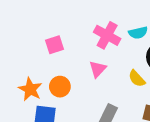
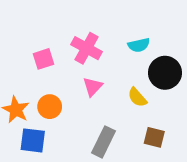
pink cross: (107, 35) -> (87, 48), moved

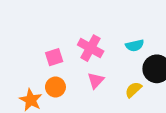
yellow semicircle: (137, 97) -> (133, 90), turned 90
orange circle: (50, 107) -> (55, 87), moved

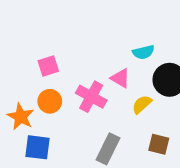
pink cross: (91, 48) -> (91, 97), moved
pink triangle: (96, 81) -> (120, 78), moved, turned -42

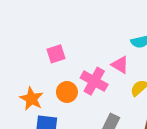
orange circle: (50, 101) -> (67, 92), moved

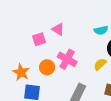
pink triangle: (120, 65) -> (58, 29), moved

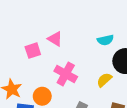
orange circle: (47, 67) -> (42, 96), moved

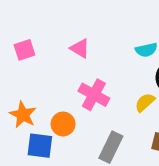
pink square: (33, 51) -> (24, 50), moved

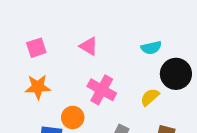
orange star: (23, 115) -> (38, 87), moved, turned -30

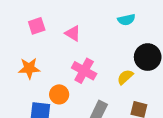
pink square: (36, 48) -> (37, 26), moved
cyan semicircle: (151, 48) -> (126, 20), moved

